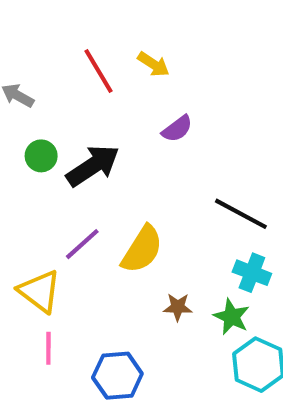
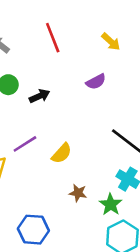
yellow arrow: (154, 64) -> (111, 42), moved
black arrow: (93, 166) -> (40, 96), size x0.6
yellow semicircle: (142, 249) -> (62, 153), size x0.7

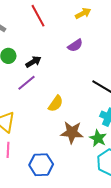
yellow arrow: (111, 42) -> (83, 13), turned -63
purple line: (25, 144) -> (27, 83), moved
brown star: (78, 193) -> (72, 132), size x1.6

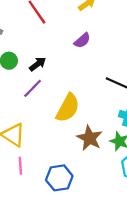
yellow semicircle: (56, 104) -> (68, 108), size x1.5
brown star: (72, 132) -> (90, 138), turned 30

